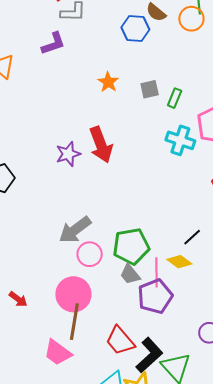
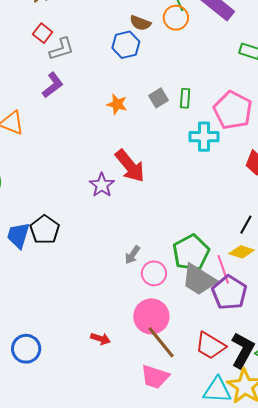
gray arrow: (75, 230) -> (132, 255), size x0.6
gray trapezoid: (130, 274) -> (199, 280), size x1.6
brown line: (74, 322) -> (161, 342), turned -30

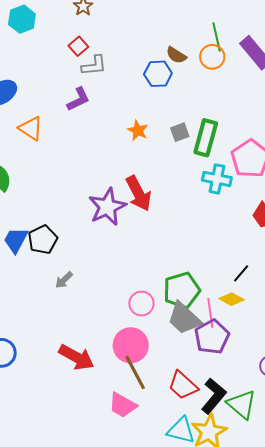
green rectangle: (185, 98) -> (206, 138), size x1.8
purple star: (102, 185) -> (107, 207), size x1.5
gray arrow: (132, 255) -> (64, 280), moved
red arrow: (100, 339) -> (76, 357), size x1.8

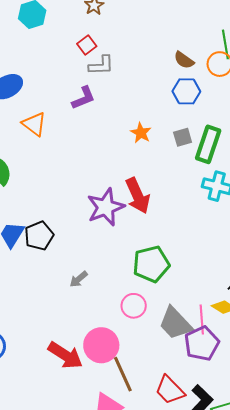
blue hexagon: (158, 74) -> (186, 91), moved
gray arrow: (64, 280) -> (79, 279), moved
green pentagon: (182, 290) -> (151, 264), moved
pink circle: (131, 345) -> (101, 345), moved

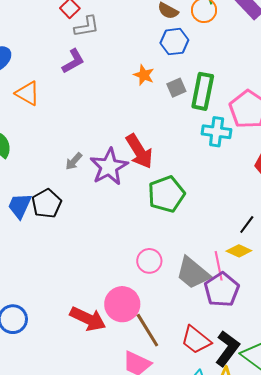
orange star: (141, 133) -> (144, 75), moved
green pentagon: (151, 264) -> (166, 194), moved
gray arrow: (79, 279) -> (74, 161), moved

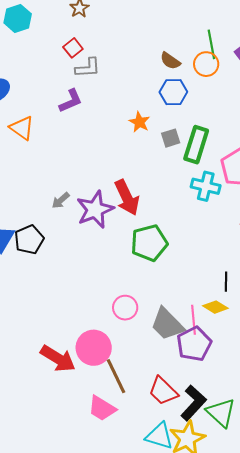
black line: (247, 224) -> (226, 282), turned -42

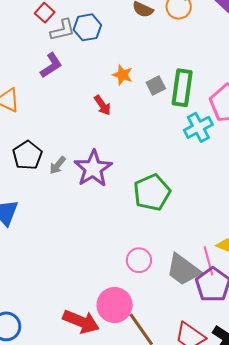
blue hexagon: (173, 92) -> (87, 27), moved
cyan cross: (206, 186) -> (198, 127), turned -32
red arrow: (127, 197) -> (103, 105), moved, size x0.6
black pentagon: (29, 240) -> (27, 155), moved

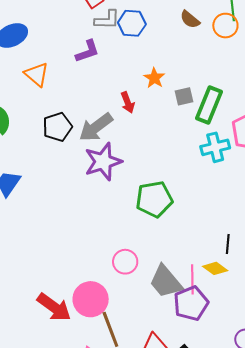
black pentagon: (27, 155) -> (57, 127), moved
gray arrow: (58, 165) -> (96, 127), moved, size x1.8

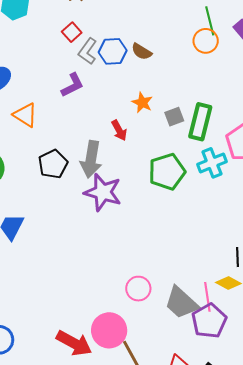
brown semicircle: (190, 19) -> (142, 52), moved
gray L-shape: (107, 20) -> (88, 51), turned 132
gray arrow: (96, 127) -> (91, 159), turned -36
purple star: (103, 162) -> (103, 192), turned -30
green pentagon: (154, 199) -> (167, 172), moved

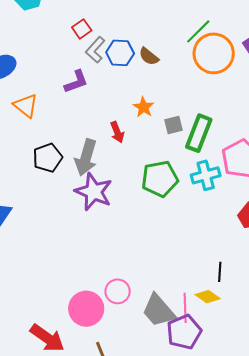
green line: (210, 21) -> (198, 31), moved, turned 52
orange circle: (206, 41) -> (214, 53), size x1.6
pink circle: (109, 330) -> (86, 309), moved

